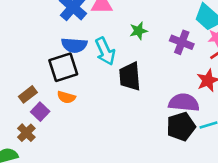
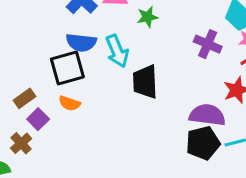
green star: (139, 31) -> (147, 17), moved

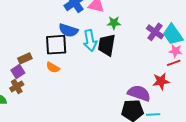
purple cross: (208, 44) -> (155, 32), moved
black trapezoid: (145, 82) -> (107, 45), moved
purple square: (38, 119) -> (18, 71), moved

